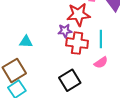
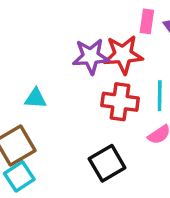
purple star: (65, 31) -> (91, 56), moved, size x1.5

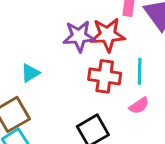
cyan triangle: (36, 98) -> (30, 73), turned -36

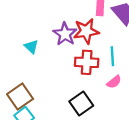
purple star: (79, 36) -> (65, 34), turned -30
cyan triangle: (30, 73) -> (31, 47), moved, turned -40

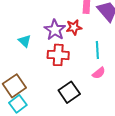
red star: (86, 31) -> (74, 27), size x0.7
red cross: (87, 62) -> (58, 55), moved

